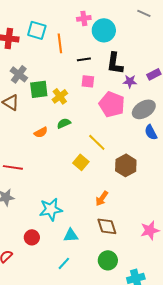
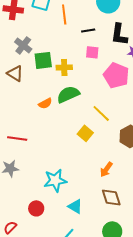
yellow cross: (60, 96) -> (64, 67), turned 35
green semicircle: (64, 123) -> (68, 94), size x1.6
cyan triangle: (71, 235) -> (75, 206), turned 35

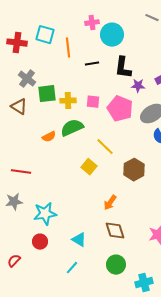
pink square: (92, 52) -> (93, 102), moved
cyan star: (55, 180) -> (45, 214), moved

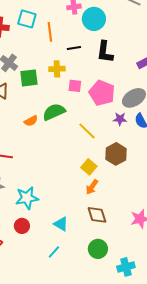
purple star: (138, 86) -> (120, 119), moved
yellow cross: (68, 101) -> (57, 69), moved
yellow square: (89, 167) -> (89, 167), moved

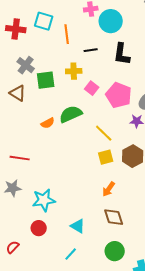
pink square: (75, 86) -> (92, 88), turned 32
yellow square: (89, 167) -> (106, 157), moved, turned 35

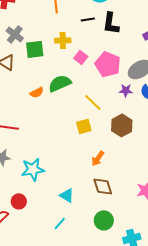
black line: (91, 50) -> (88, 19), moved
yellow square: (106, 157) -> (84, 126), moved
red circle: (39, 228) -> (19, 201), moved

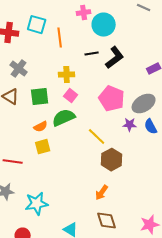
black L-shape: (111, 23) -> (115, 58), turned -135
green square: (35, 49) -> (40, 97), moved
pink square: (81, 57) -> (71, 96), moved
brown hexagon: (122, 125) -> (112, 160), moved
yellow square: (84, 126) -> (43, 147), moved

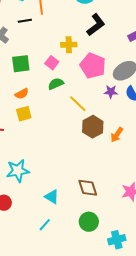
black line: (92, 54) -> (25, 21), moved
yellow cross: (67, 75) -> (69, 45), moved
green semicircle: (64, 118) -> (56, 84), moved, size x0.7
orange arrow: (102, 193) -> (117, 135), moved

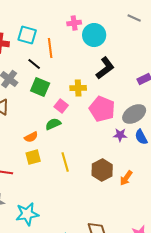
black line: (25, 21) -> (34, 64), turned 48
green square: (21, 64) -> (40, 87), moved, turned 30
green semicircle: (56, 84) -> (53, 124), moved
yellow line: (78, 104) -> (65, 162), moved, turned 30

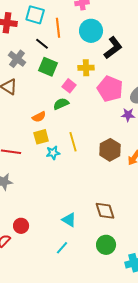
cyan circle: (94, 35) -> (91, 31), moved
cyan star: (27, 214) -> (53, 153), moved, size x0.6

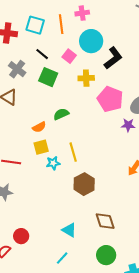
orange line: (58, 28) -> (61, 24), moved
pink square: (69, 86) -> (69, 56), moved
brown hexagon: (110, 150) -> (84, 184), moved

